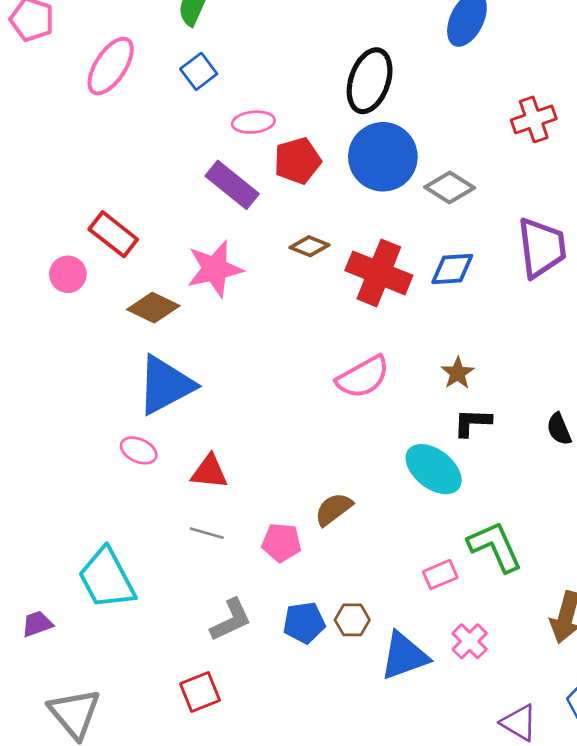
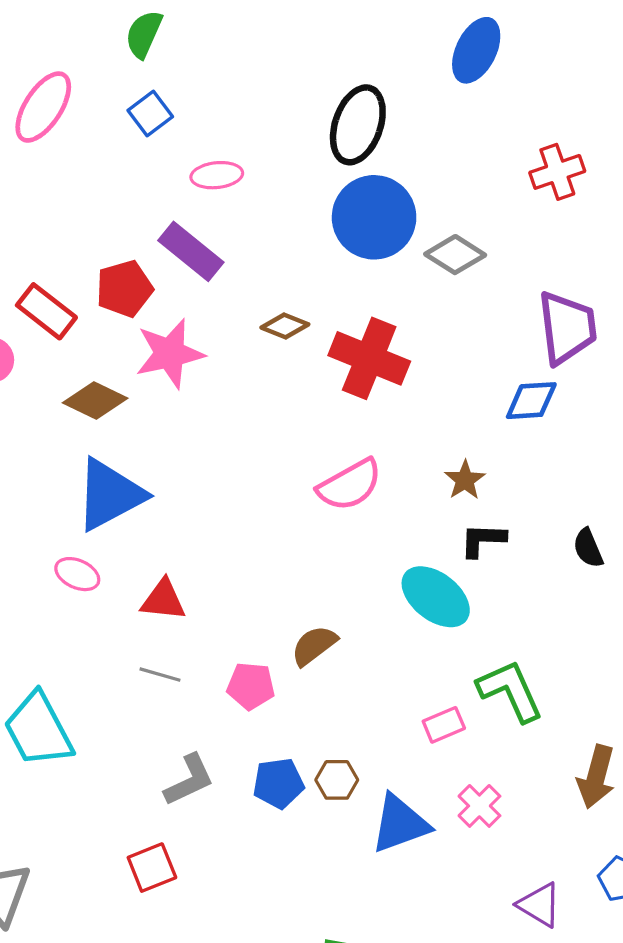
red pentagon: (297, 161) -> (124, 289), moved
blue diamond: (452, 269) -> (531, 401), moved

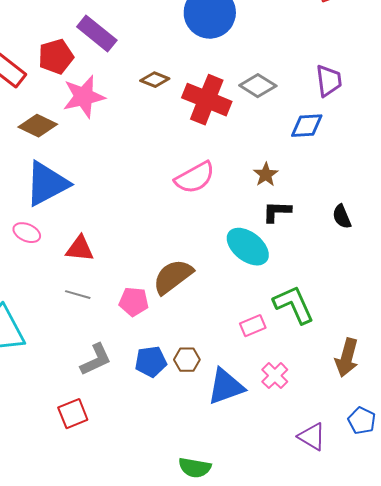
gray diamond: (455, 255) -> (258, 86), moved
purple trapezoid: (567, 328) -> (329, 81), size x0.7
brown semicircle: (314, 645) -> (173, 277), size x1.4

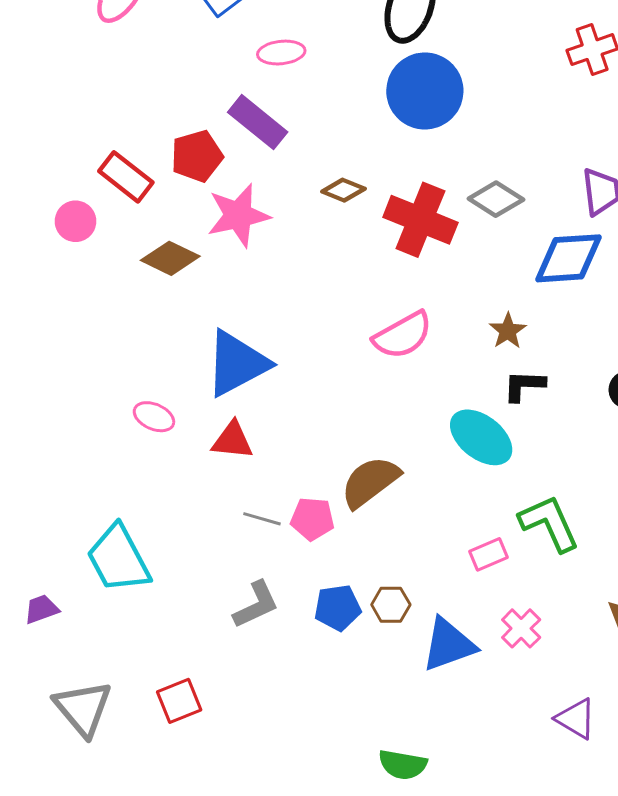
blue diamond: (307, 126) -> (568, 258), size x1.4
blue triangle: (47, 184) -> (237, 363), moved
gray line: (78, 295) -> (262, 519), moved
red square: (73, 414) -> (179, 701), moved

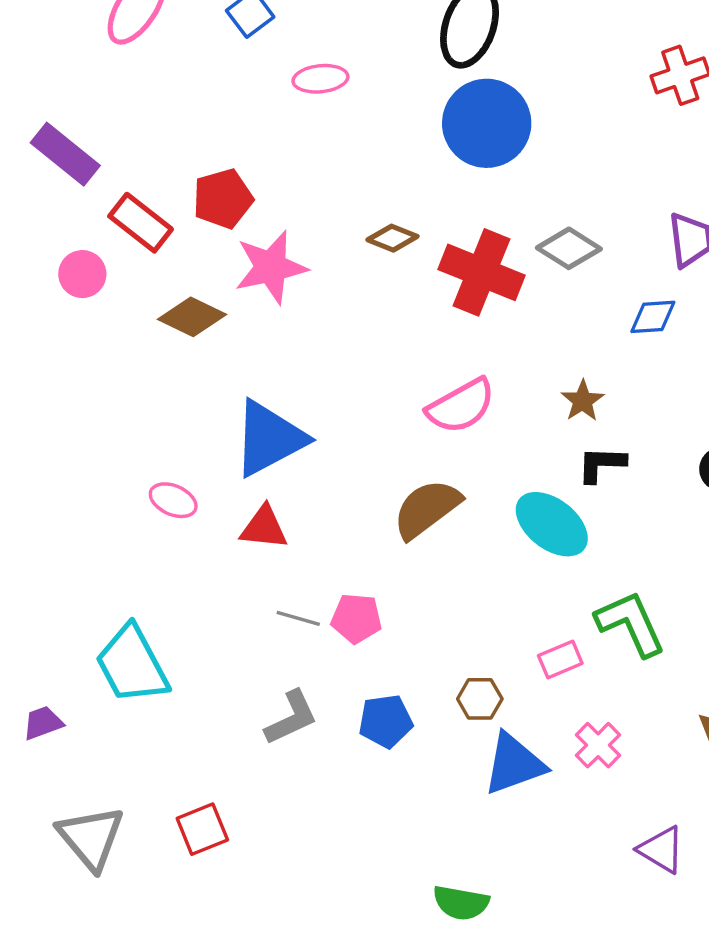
purple rectangle: (258, 122) -> (65, 154), moved
blue diamond: (568, 258) -> (653, 317), size x0.6
brown semicircle: (370, 482) -> (427, 509), moved
brown hexagon: (391, 605) -> (480, 699), moved

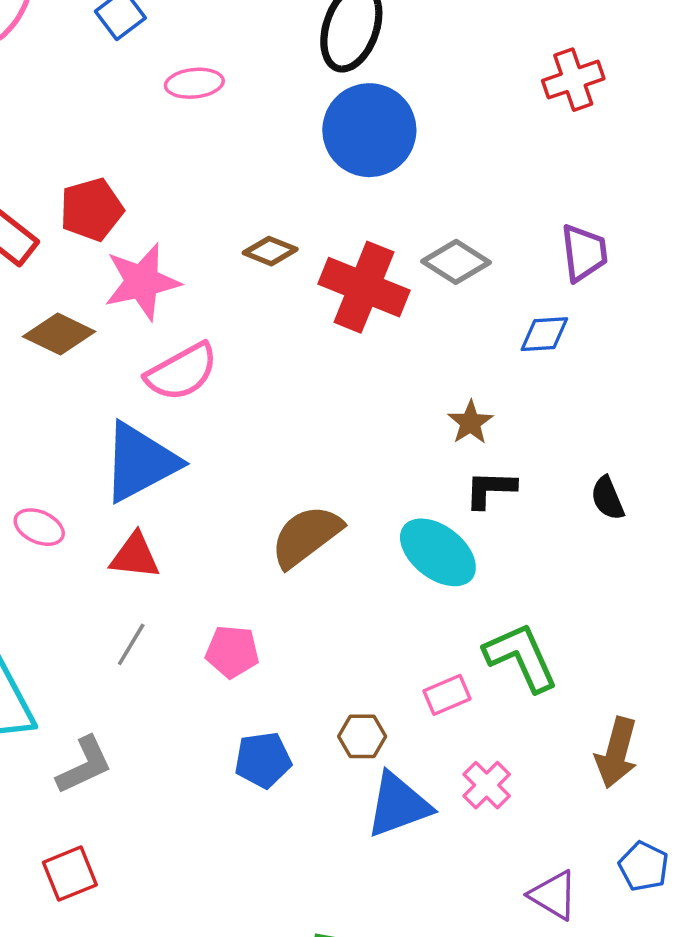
pink semicircle: (461, 406) -> (182, 372), moved
gray line: (298, 618) -> (131, 644), moved, turned -75
gray L-shape: (291, 718) -> (84, 765), moved

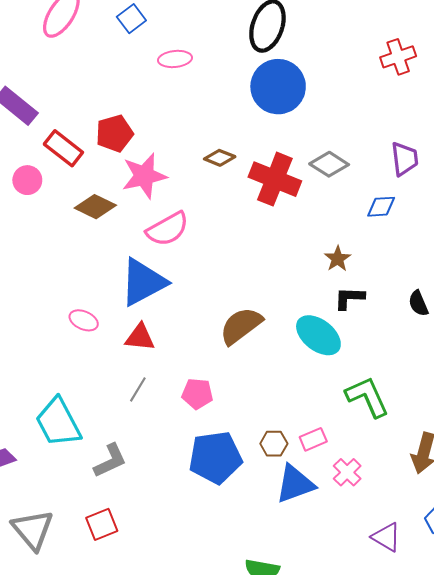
pink rectangle: (447, 695) -> (313, 439), moved
blue pentagon: (263, 760) -> (215, 457), size x1.6

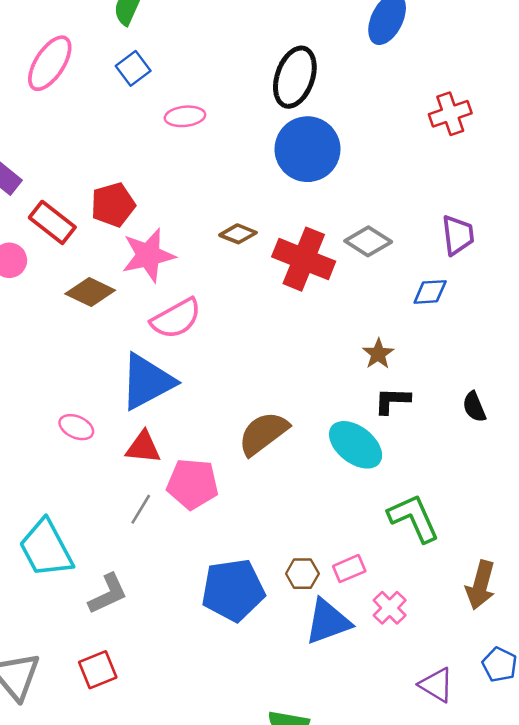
pink pentagon: (197, 394) -> (193, 484), moved, size x1.4

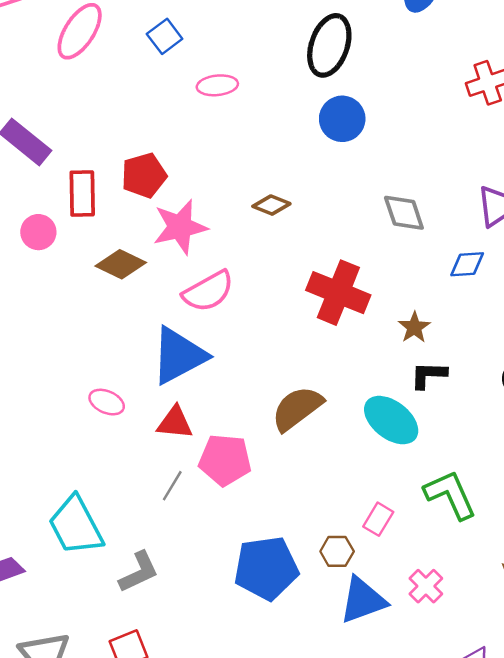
blue circle: (307, 149) -> (342, 119), size x0.7
red rectangle: (52, 222) -> (82, 193), turned 51
gray diamond: (368, 241) -> (404, 213), turned 39
red cross: (304, 259) -> (338, 293), moved
pink rectangle: (349, 569) -> (378, 519), moved, turned -36

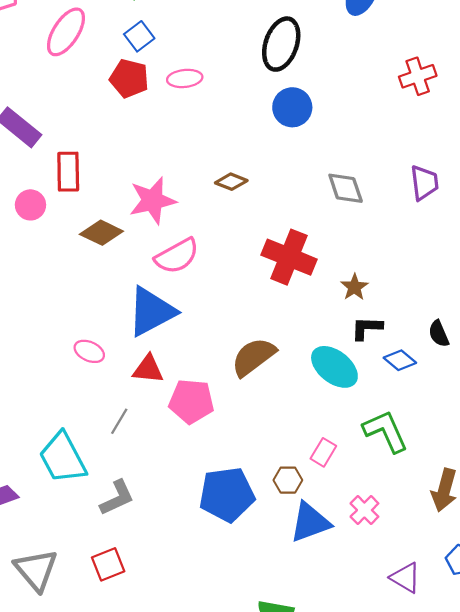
red pentagon: (144, 175) -> (129, 78), moved, turned 30
blue diamond: (467, 264) -> (400, 360), moved, turned 44
gray line: (172, 486) -> (119, 421), moved

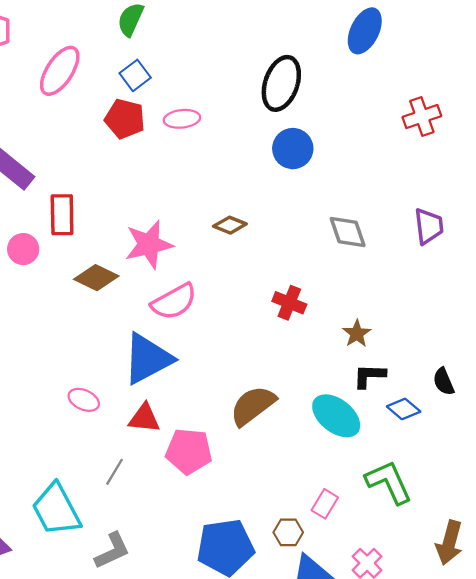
red cross: (289, 257) -> (289, 303), size x0.6

